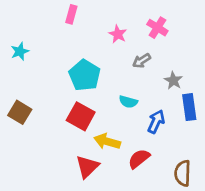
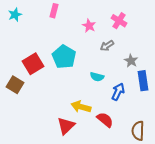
cyan star: (20, 51) -> (15, 15), moved
red square: (81, 116) -> (33, 64), moved, turned 30
red semicircle: (139, 159) -> (105, 120), turned 78

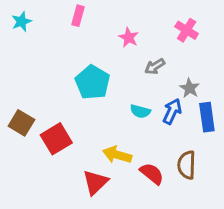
pink cross: (119, 21) -> (187, 30), moved
red square: (33, 64) -> (56, 139), moved
blue arrow: (118, 92) -> (172, 111), moved
brown semicircle: (138, 131) -> (187, 165), moved

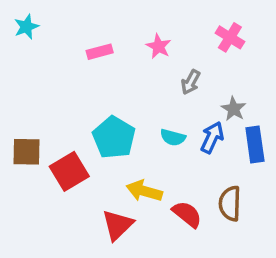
pink rectangle: (78, 16) -> (100, 52), moved, turned 60
gray arrow: (155, 66) -> (191, 82), turned -30
cyan pentagon: (92, 82) -> (114, 137), moved
brown square: (21, 123) -> (26, 152), turned -30

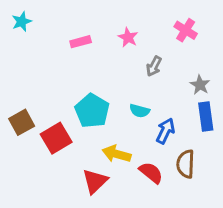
gray star: (234, 109) -> (200, 85), moved
blue arrow: (212, 137) -> (165, 131), moved
brown square: (26, 152) -> (22, 122), turned -30

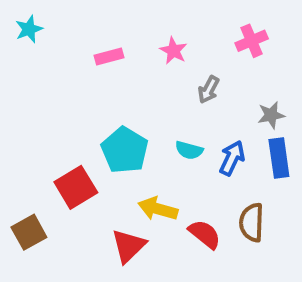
pink cross: (186, 30) -> (252, 41), turned 35
gray star: (200, 85) -> (271, 115), turned 30
brown square: (22, 122) -> (29, 232), moved
blue arrow: (165, 131) -> (232, 158), moved

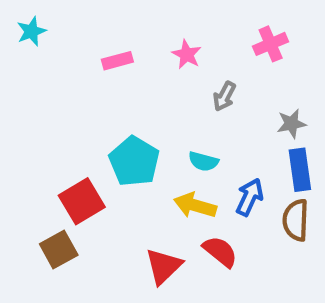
blue arrow: (232, 158) -> (250, 197), moved
yellow arrow: (158, 209) -> (195, 205), moved
brown semicircle: (252, 222) -> (296, 220), moved
brown square: (29, 232) -> (59, 249), moved
red triangle: (129, 246) -> (164, 266), moved

